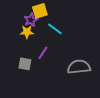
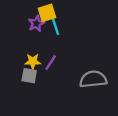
cyan line: (55, 29) -> (55, 26), moved, turned 35
yellow star: (27, 32) -> (33, 61), moved

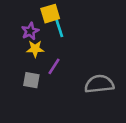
purple star: (36, 24) -> (30, 31), moved
yellow star: (33, 61) -> (35, 49), moved

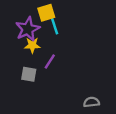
purple star: (30, 31) -> (28, 29), size x1.5
gray semicircle: (99, 84) -> (91, 102), moved, size x0.6

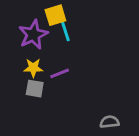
yellow star: (32, 45) -> (33, 68), moved
purple line: (50, 61) -> (60, 73), turned 35

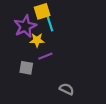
yellow star: (33, 68) -> (37, 40), moved
gray semicircle: (109, 122) -> (67, 89), moved, turned 32

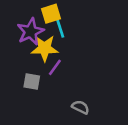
yellow star: (37, 40) -> (45, 48), size x1.5
purple line: (45, 56) -> (55, 67), turned -32

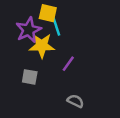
yellow square: (51, 14) -> (48, 13), turned 30
purple line: (55, 67) -> (68, 64), moved

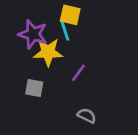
yellow square: (48, 13) -> (70, 15), moved
purple star: (29, 30) -> (33, 34), turned -30

